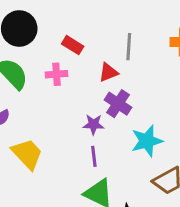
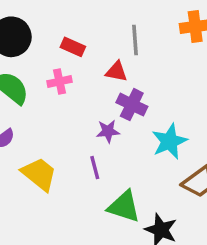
red triangle: (108, 72) -> (116, 72), turned 40
purple line: (94, 156) -> (95, 168), moved

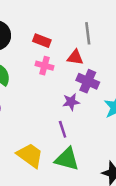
pink cross: (59, 81) -> (44, 66), moved, turned 30
yellow trapezoid: (39, 174) -> (30, 155), moved
green triangle: (124, 207) -> (67, 159), moved

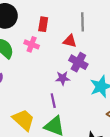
red rectangle: (42, 41) -> (43, 24), turned 72
pink cross: (44, 66) -> (32, 44), moved

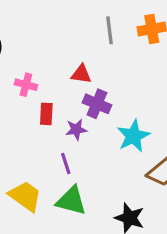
gray line: (82, 22) -> (110, 30), moved
red rectangle: (43, 24) -> (46, 114), moved

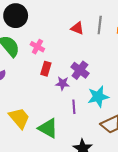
red triangle: (81, 74) -> (77, 28), moved
purple line: (66, 164) -> (74, 107), moved

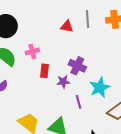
pink cross: (37, 47) -> (32, 52), turned -32

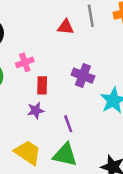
purple star: (63, 82) -> (36, 111), moved
purple line: (79, 102) -> (68, 124), moved

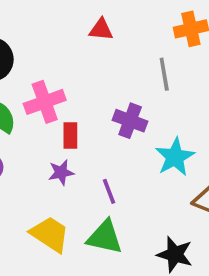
gray line: (91, 16) -> (164, 74), moved
red triangle: (66, 27) -> (101, 30), moved
pink cross: (25, 62) -> (45, 102), size x1.5

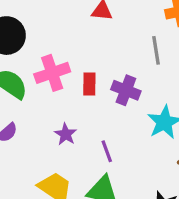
red rectangle: (70, 135) -> (89, 84), moved
purple star: (61, 172) -> (66, 134), turned -30

